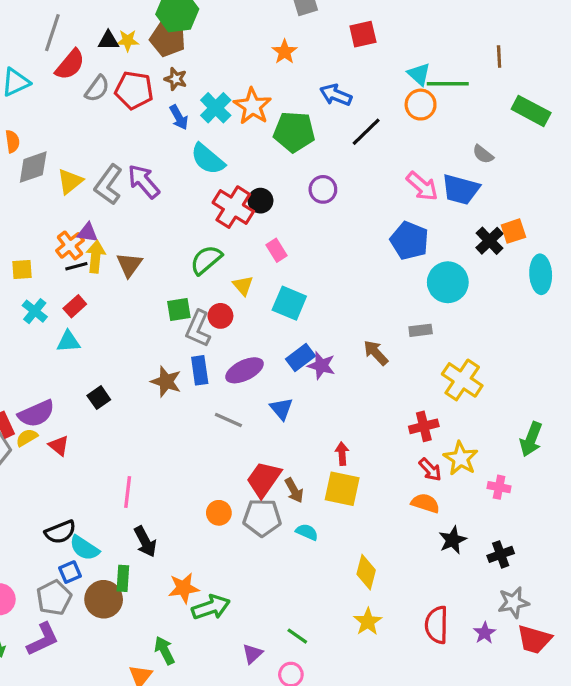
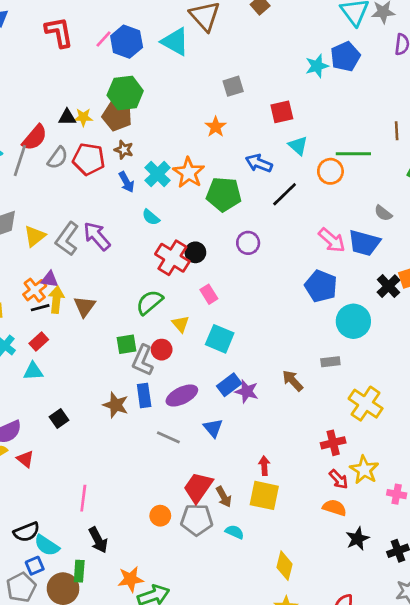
gray line: (52, 33) -> (20, 160), moved
cyan triangle: (419, 74) -> (298, 146), moved
cyan semicircle: (208, 159) -> (151, 217), size x0.6

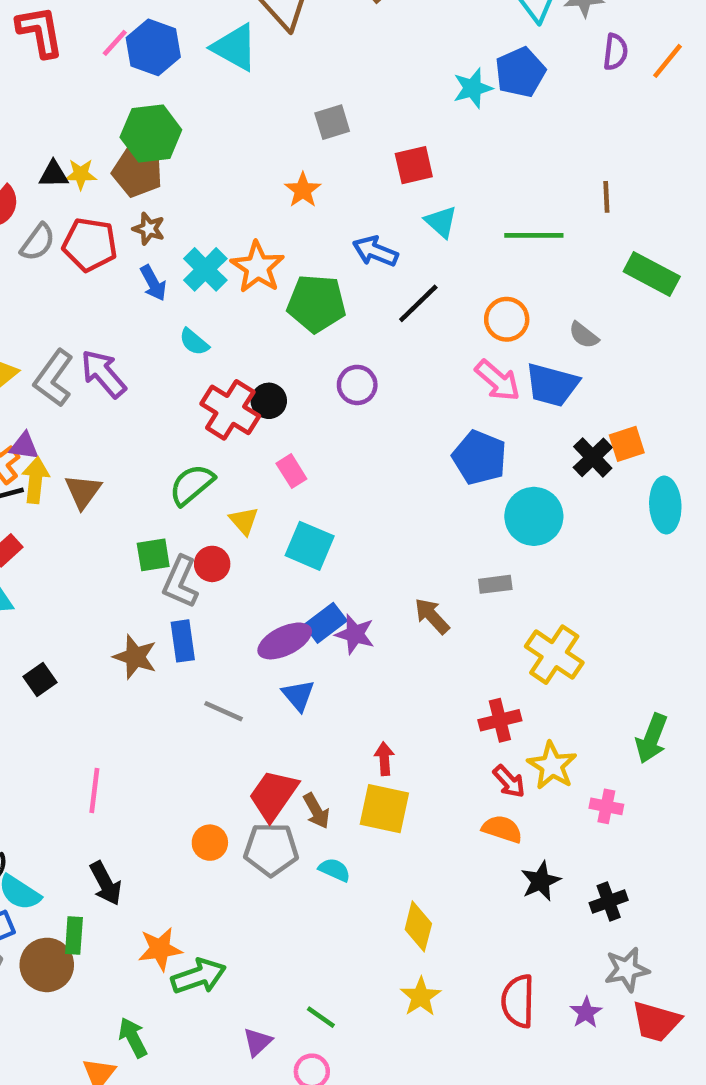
orange circle: (330, 171) -> (507, 319), moved
purple ellipse: (182, 396) -> (285, 641), moved
pink line: (83, 498) -> (94, 790), moved

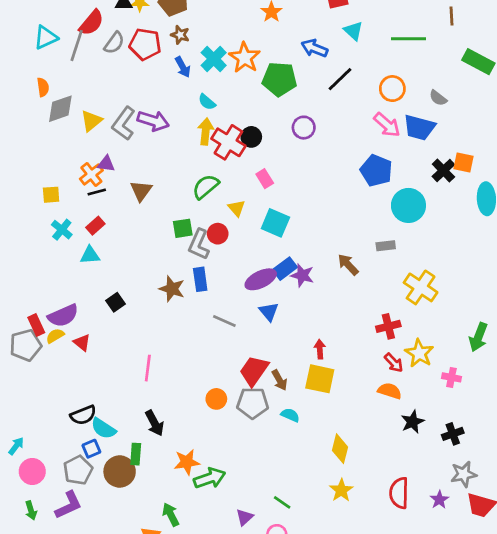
purple arrow: (103, 374) -> (153, 121), turned 148
orange square: (627, 444) -> (464, 162), turned 30
yellow arrow: (35, 480) -> (206, 132), moved

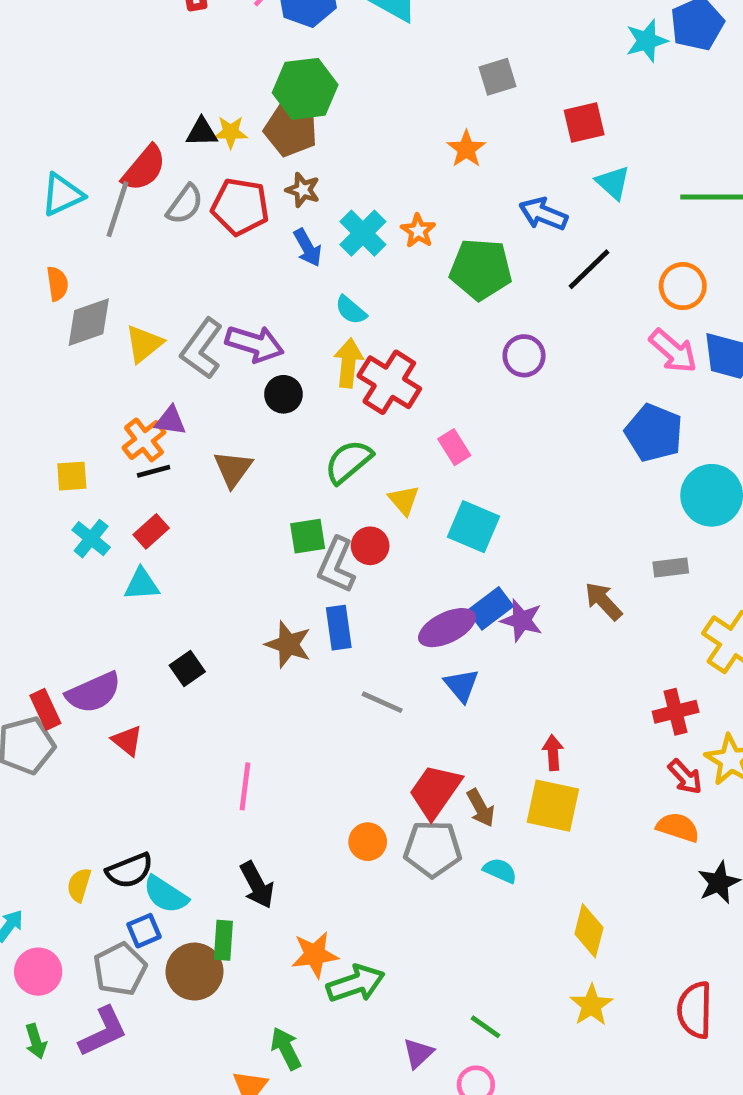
orange star: (245, 58) -> (418, 231), size x0.6
black circle: (251, 137) -> (283, 394), moved
yellow semicircle: (55, 336) -> (79, 885), moved, turned -42

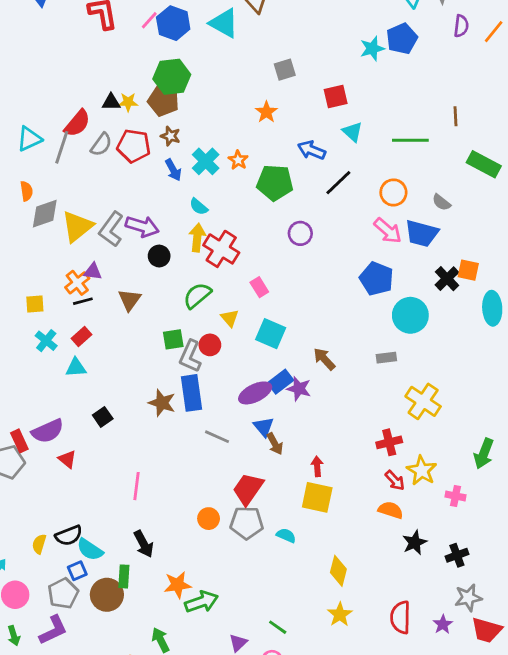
yellow triangle: (144, 344) -> (77, 226), size x1.4
brown arrow: (603, 601) -> (324, 359), moved
blue rectangle: (339, 628) -> (192, 393), size x1.4
brown arrow: (481, 808) -> (275, 444), moved

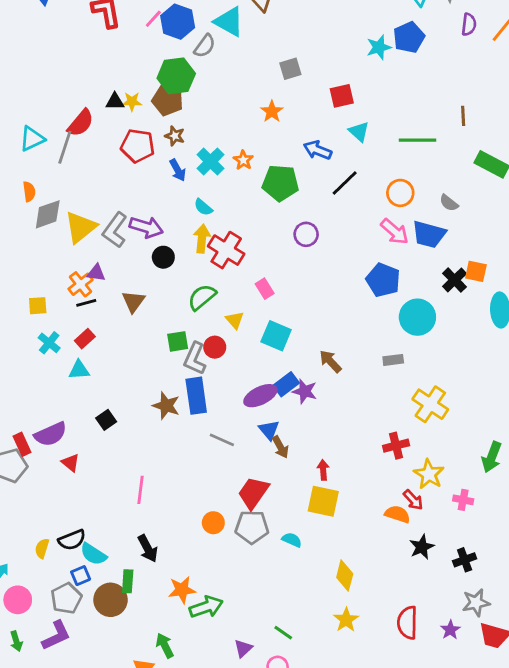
gray semicircle: (101, 144) -> (205, 46), moved
red arrow: (395, 480) -> (413, 500), moved

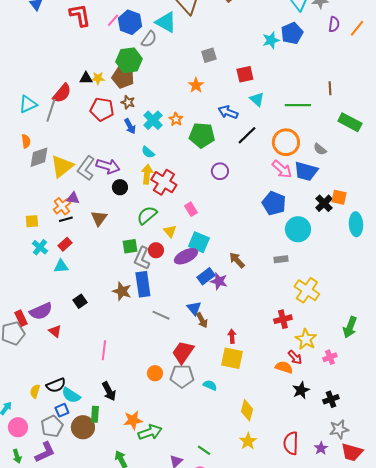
orange circle: (400, 193) -> (286, 142), size x1.4
purple ellipse: (260, 396) -> (186, 256), moved
pink cross: (463, 500) -> (330, 357), turned -32

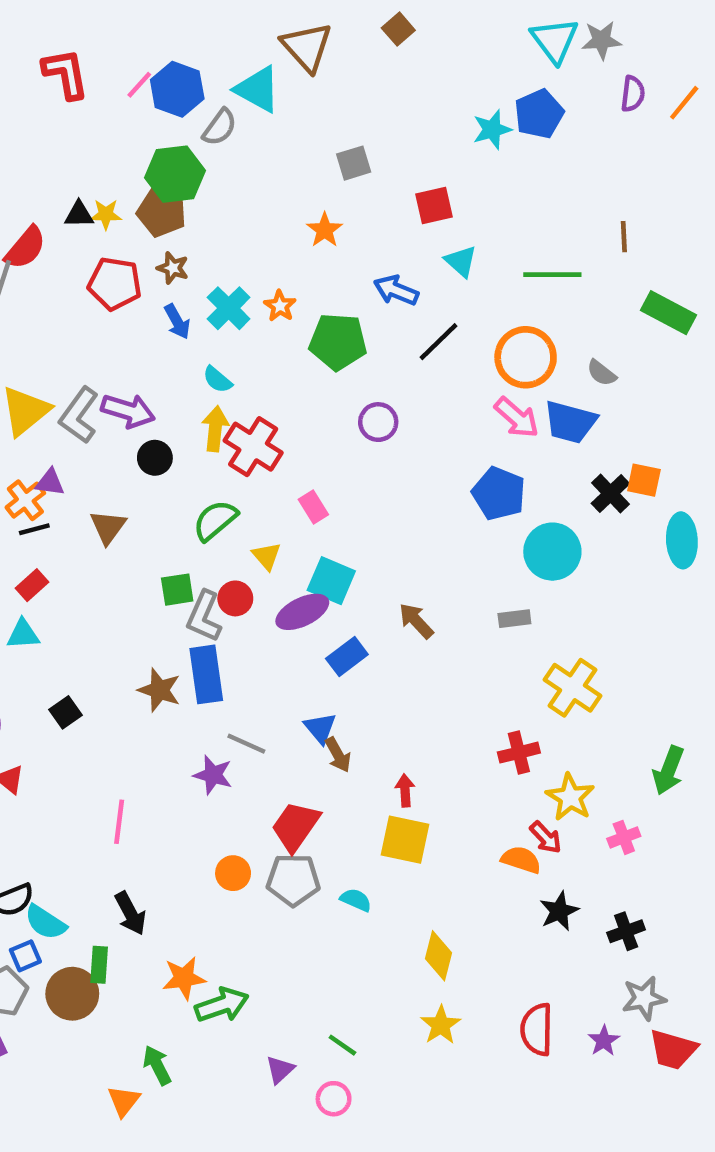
purple star: (219, 281) -> (213, 775), moved

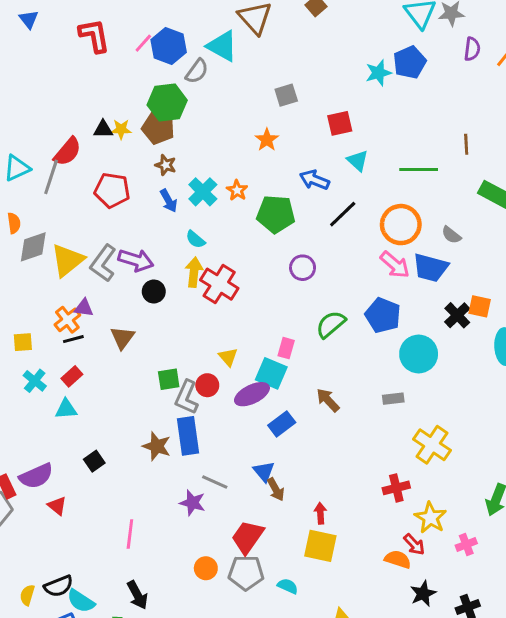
red pentagon: (115, 284) -> (112, 190), moved
pink rectangle: (313, 507) -> (286, 348), moved, turned 48
green semicircle: (215, 520) -> (331, 324), moved

